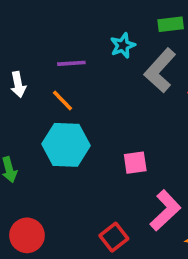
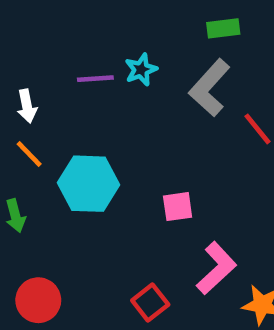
cyan star: (123, 46) -> (141, 70), moved
orange line: (62, 101) -> (29, 154), moved

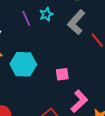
purple line: (95, 79) -> (26, 18), turned 70

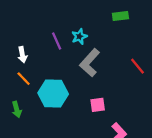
gray L-shape: (76, 22) -> (90, 63), moved

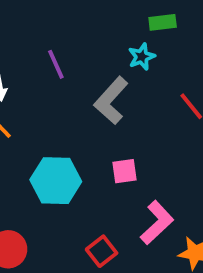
cyan star: (79, 36) -> (142, 57), moved
cyan hexagon: (53, 93) -> (56, 181), moved

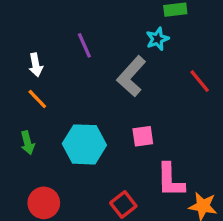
pink L-shape: (157, 223) -> (170, 180), turned 132

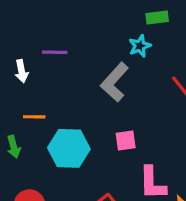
purple line: (84, 45) -> (55, 52), moved, turned -65
orange line: (37, 99) -> (34, 117), moved, turned -45

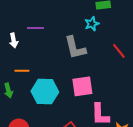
gray L-shape: (115, 82) -> (75, 48), turned -55
pink square: (126, 140) -> (82, 86), size x1.5

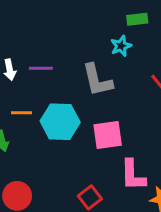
purple line: (35, 28) -> (41, 68), moved
cyan hexagon: (45, 92) -> (60, 122), moved

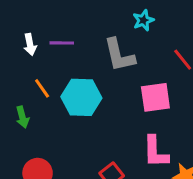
orange line: (22, 113) -> (42, 88), turned 54
pink square: (108, 135) -> (155, 97), moved

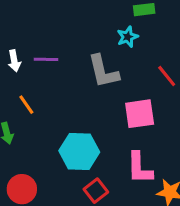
cyan hexagon: (81, 97) -> (79, 151), moved

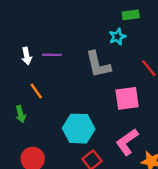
pink L-shape: (140, 168) -> (127, 142), turned 56

